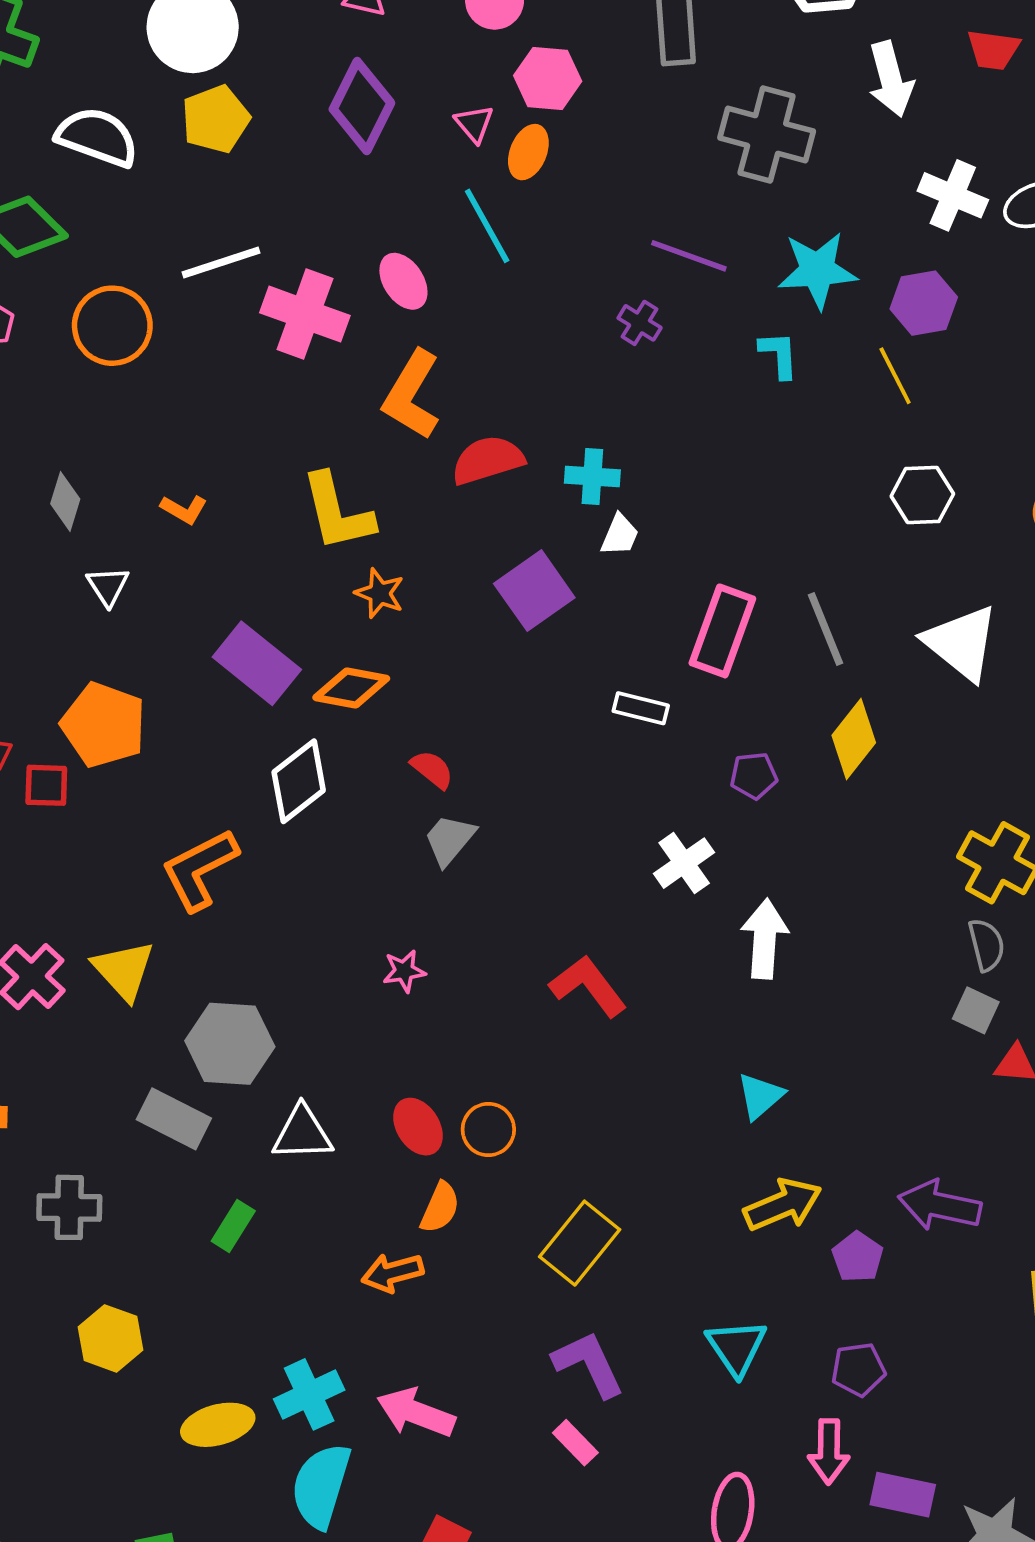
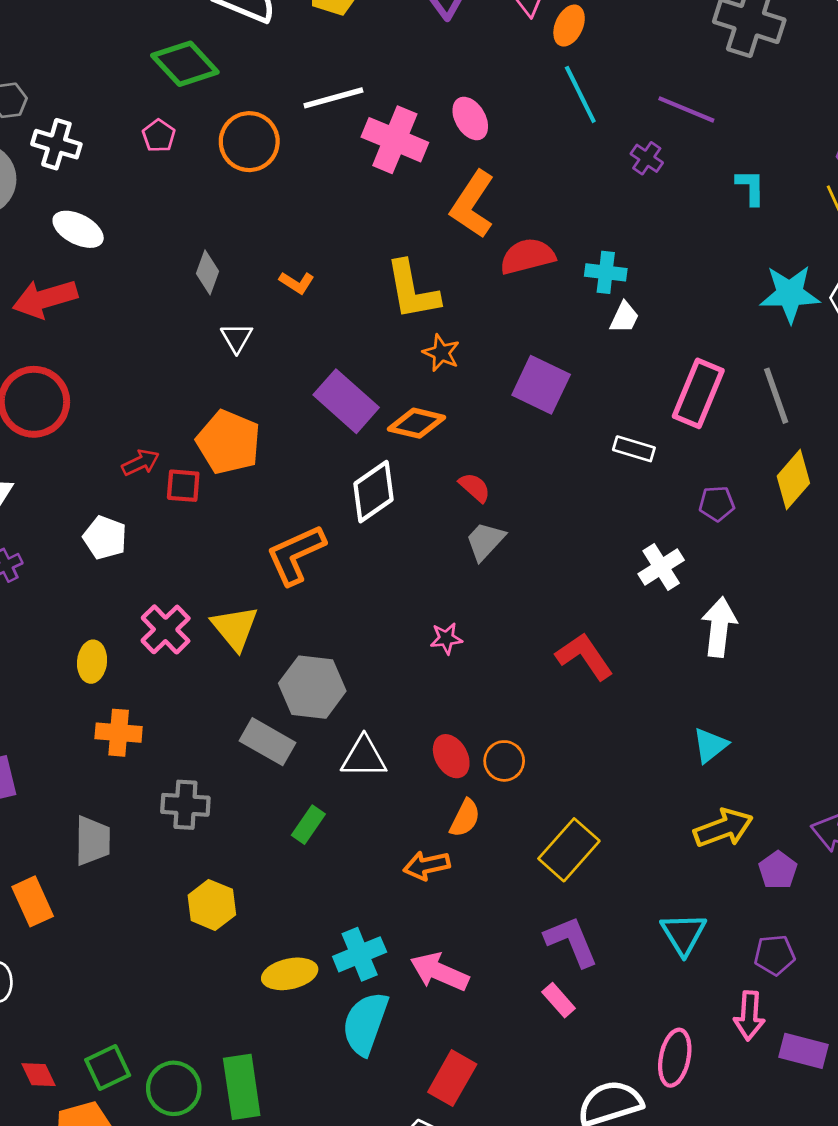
cyan line: (487, 226) -> (580, 94), moved
cyan star: (817, 270) -> (790, 294), moved
purple square: (534, 591) -> (541, 385), moved, turned -32

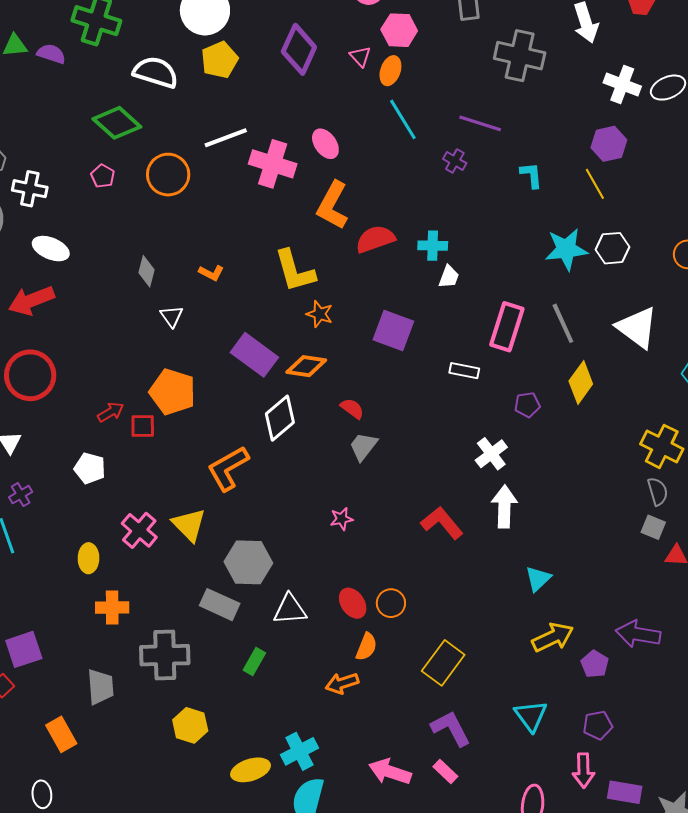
white arrow: (719, 627) -> (504, 507), moved
gray cross: (185, 805) -> (165, 655), size x1.4
pink arrow: (439, 972) -> (390, 772), moved

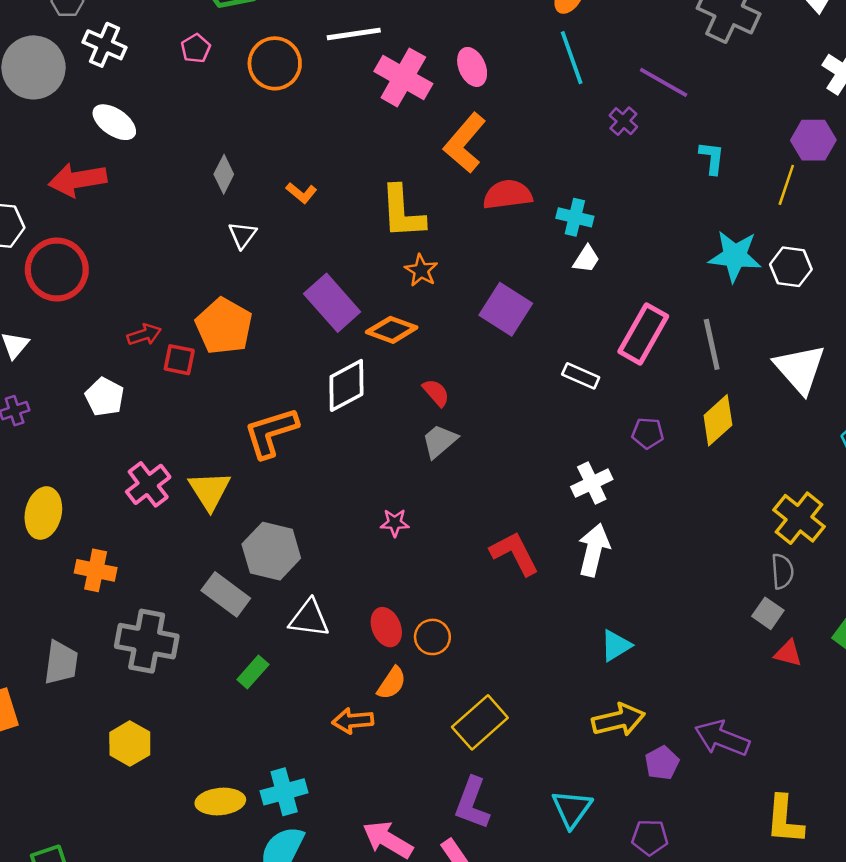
yellow line: (595, 184) -> (786, 185), turned 36
yellow ellipse: (88, 558) -> (43, 513), moved, size x1.4
yellow hexagon: (190, 725) -> (130, 744), moved
purple L-shape: (451, 728) -> (472, 803), turned -144

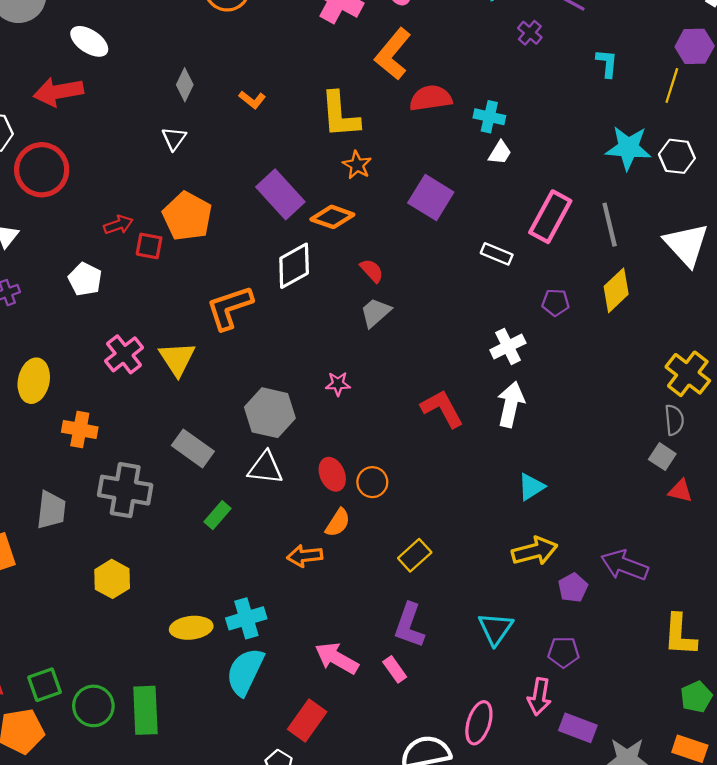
white triangle: (242, 235) -> (174, 139), moved
gray hexagon: (271, 551) -> (270, 413), moved
yellow rectangle: (480, 722) -> (415, 555), size x0.7

